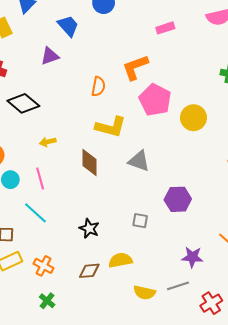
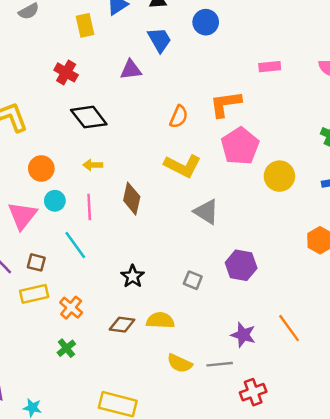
yellow arrow: (48, 142) -> (93, 165), moved
brown diamond: (90, 162) -> (132, 199), moved

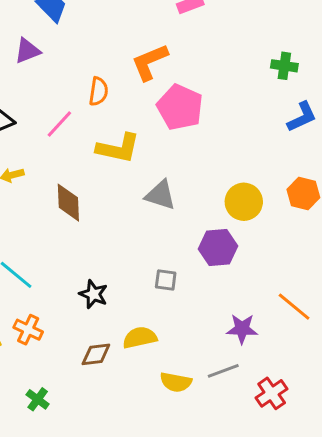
yellow circle: (279, 176) -> (244, 202), moved
pink line: (89, 207) -> (59, 124), moved, turned 60
orange cross: (71, 308) -> (28, 330), moved

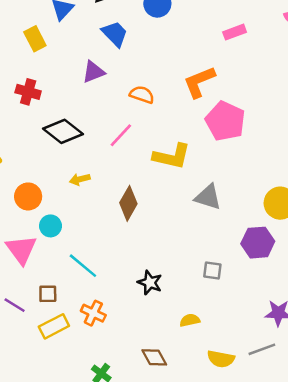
orange semicircle: (98, 91) -> (142, 95), moved, turned -80
brown diamond: (68, 203) -> (128, 203), turned 32
yellow semicircle: (140, 338) -> (190, 320), size x0.7
brown diamond: (96, 354) -> (154, 357), moved, turned 68

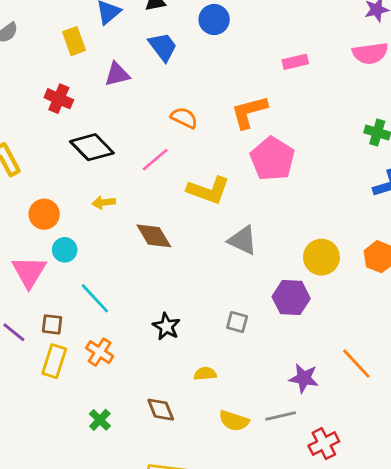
purple triangle: (93, 72) -> (117, 74), moved
brown diamond: (128, 203) -> (154, 236), turned -68
yellow rectangle: (54, 326) -> (54, 361), turned -52

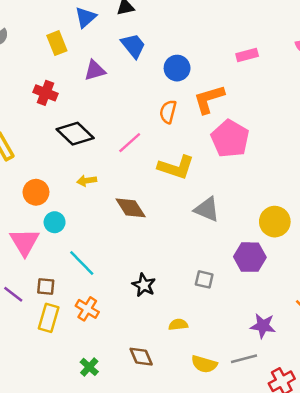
blue circle: (214, 19) -> (177, 68), moved
orange semicircle: (184, 118) -> (168, 112), moved, turned -100

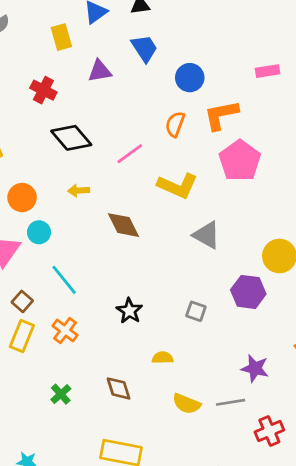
brown square: (46, 286) -> (22, 301), turned 30

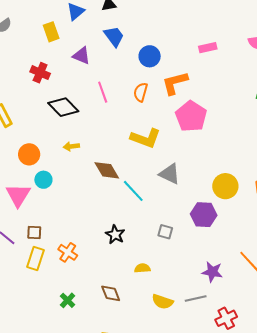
purple triangle: (100, 71) -> (82, 56), turned 36
pink line: (130, 154) -> (103, 92), moved, turned -70
cyan line: (64, 280) -> (133, 191), moved
brown square: (22, 301) -> (34, 233), turned -35

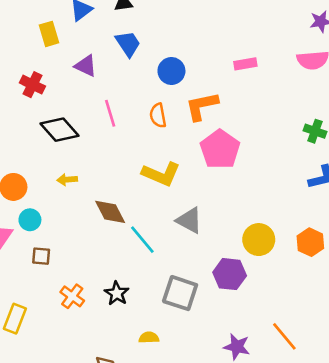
orange semicircle: (141, 92) -> (158, 116), turned -30
gray square: (165, 232) -> (180, 293), size x1.8
brown square: (34, 233) -> (41, 256), moved
orange cross: (68, 252) -> (72, 296), moved

